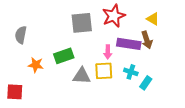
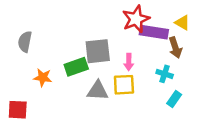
gray square: (82, 23) -> (98, 51), moved
purple rectangle: (129, 44) -> (154, 32), moved
cyan cross: (131, 72) -> (165, 74), moved

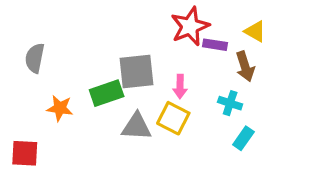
purple rectangle: (154, 32) -> (215, 45), size x0.6
yellow square: (124, 85) -> (173, 118), turned 30

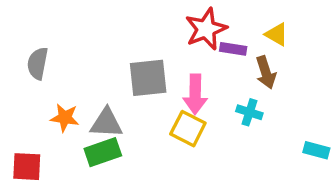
pink arrow: (180, 86) -> (195, 94), size x1.5
green rectangle: (107, 93) -> (103, 152), moved
gray triangle: (137, 127) -> (106, 123), moved
cyan rectangle: (243, 138) -> (316, 150), moved, turned 70

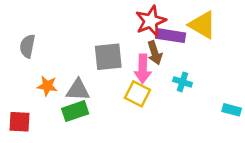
yellow triangle: (277, 34) -> (202, 25), size x1.6
purple rectangle: (233, 49) -> (171, 36), size x1.5
brown arrow: (266, 72) -> (155, 53), moved

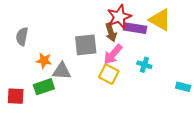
brown arrow: (155, 53) -> (111, 32), moved
pink arrow: (143, 69) -> (113, 54), turned 40
orange star: (47, 86) -> (44, 61), moved
green rectangle: (75, 111) -> (44, 87), moved

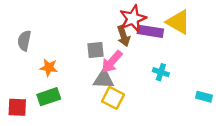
gray square: (86, 45) -> (95, 50), size x0.7
pink arrow: (113, 54) -> (112, 62), moved
gray triangle: (62, 71) -> (104, 79), moved
yellow square: (109, 74) -> (113, 98), moved

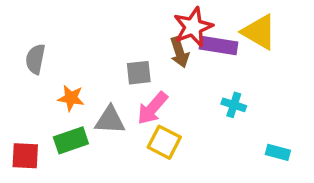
pink arrow: (112, 62) -> (152, 108), moved
gray triangle: (104, 79) -> (110, 120), moved
cyan rectangle: (204, 97) -> (278, 152), moved

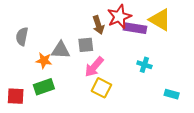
brown arrow: (180, 52) -> (98, 25), moved
gray triangle: (110, 120) -> (61, 50), moved

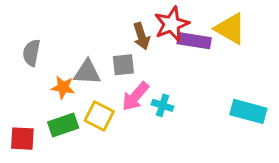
cyan cross: (144, 65) -> (163, 105), moved
yellow square: (101, 88) -> (99, 116), moved
cyan rectangle: (172, 94) -> (248, 111), moved, size x1.6

